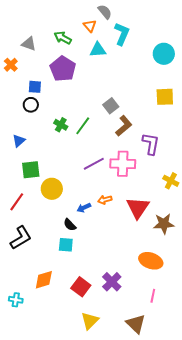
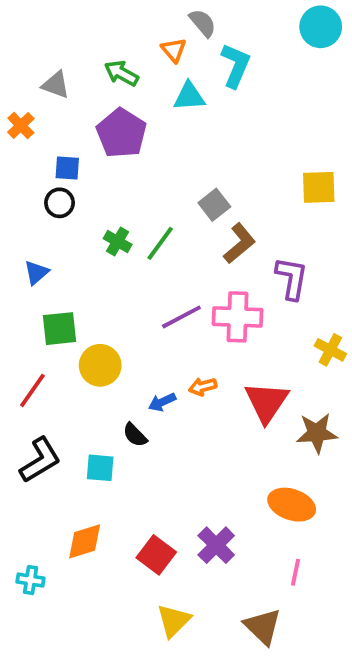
cyan circle: (164, 54) -> (321, 27), moved
cyan square: (66, 245) -> (100, 468), moved

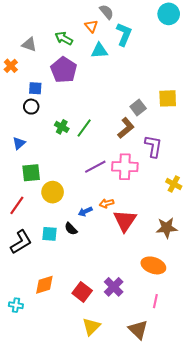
gray square: (214, 205) -> (138, 108), moved
red triangle: (267, 402) -> (125, 221), moved
cyan square: (100, 468) -> (50, 234), moved

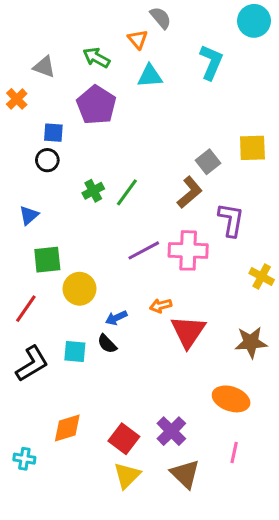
cyan L-shape: (124, 34) -> (211, 62), moved
green cross: (62, 127) -> (93, 191), turned 32
blue arrow: (85, 211) -> (116, 318), moved
yellow triangle: (91, 327) -> (127, 475), moved
brown triangle: (138, 330) -> (185, 474), moved

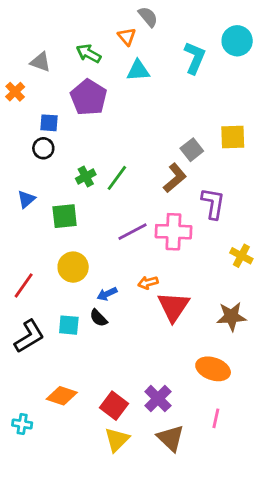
cyan circle: (254, 21) -> (237, 41), moved
green square: (47, 260) -> (65, 216), moved
orange diamond: (67, 428) -> (62, 396), turned 36

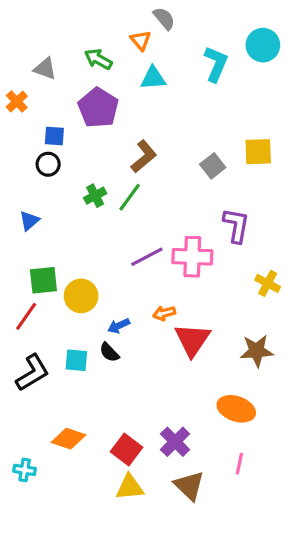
brown L-shape: (175, 178) -> (144, 156), moved
green square: (65, 216) -> (43, 280), moved
yellow triangle: (117, 440) -> (130, 487), turned 40

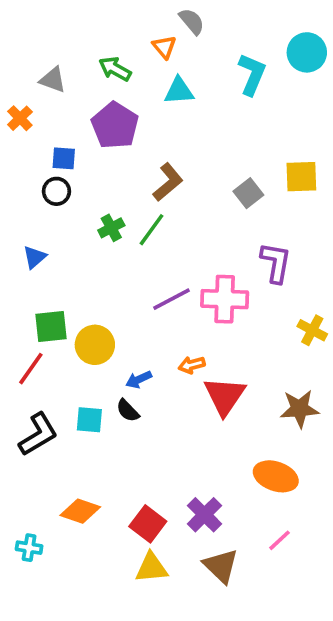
pink line: (239, 464) -> (279, 540), turned 35

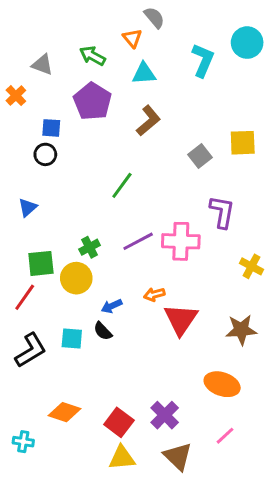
brown L-shape: (168, 182) -> (148, 121), moved
green cross: (111, 228) -> (90, 247), moved

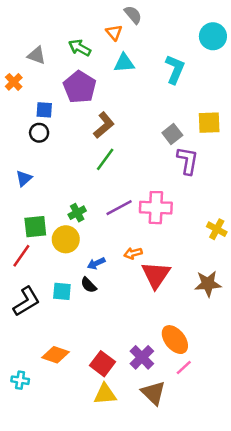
cyan L-shape: (203, 60) -> (175, 69), moved
brown L-shape: (148, 121) -> (104, 125), moved
purple L-shape: (222, 212) -> (188, 161), moved
orange ellipse: (222, 384) -> (175, 340), moved, turned 32
pink line: (225, 436) -> (184, 367), moved

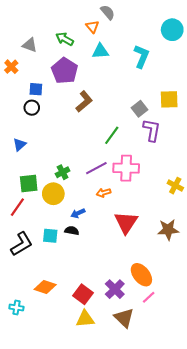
green line: (105, 159) -> (112, 135), moved
orange arrow: (133, 253) -> (104, 193), moved
black semicircle: (89, 285) -> (72, 231), turned 144

